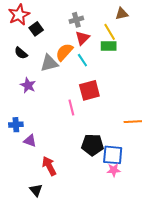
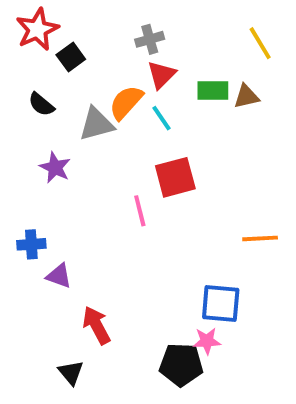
brown triangle: (122, 14) -> (246, 96), moved
yellow line: (110, 32) -> (260, 43), moved
black pentagon: (92, 145) -> (181, 365), moved
pink star: (114, 170) -> (207, 341), moved

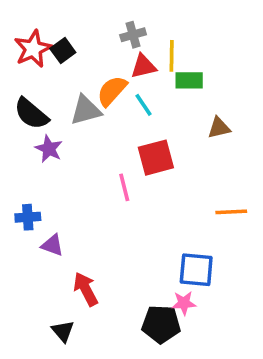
red star: (37, 29) -> (33, 49), moved
yellow line: (260, 43) -> (172, 56), moved, turned 32
red triangle: (162, 75) -> (144, 66), turned 32
brown triangle: (246, 96) -> (219, 128), moved
black semicircle: (41, 104) -> (31, 114), moved, size x1.5

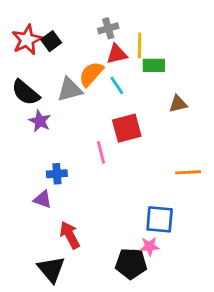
blue cross: (28, 217) -> (57, 174), moved
black triangle: (63, 331) -> (51, 269), size x1.5

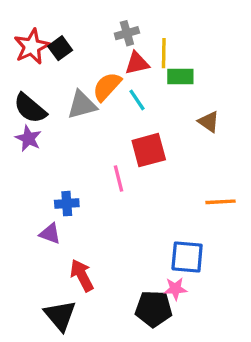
brown triangle: (178, 104) -> (209, 122), turned 48
purple star: (40, 121) -> (28, 138), moved

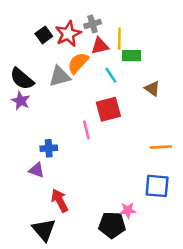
red star: (32, 47) -> (68, 34), moved
cyan line: (137, 100) -> (111, 75), moved
blue square: (187, 257) -> (157, 186), moved

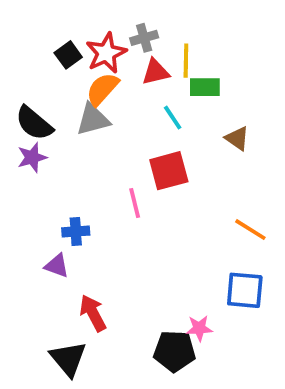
orange semicircle: (78, 63) -> (102, 89), moved
purple star: (21, 101) -> (32, 157), turned 30
orange line: (161, 147) -> (250, 230), turned 35

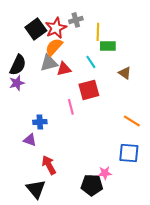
black square: (68, 55) -> (36, 29), size x1.5
red triangle: (156, 72) -> (64, 69), moved
black semicircle: (34, 123) -> (18, 65), turned -105

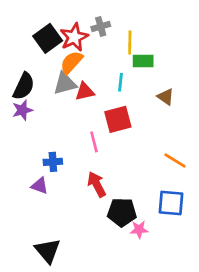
cyan line: (91, 62) -> (121, 82), turned 40
red arrow: (49, 165) -> (97, 184), moved
black pentagon: (92, 185) -> (122, 212), moved

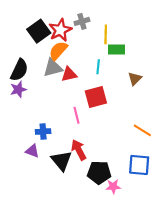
brown triangle: (166, 97) -> (135, 79), turned 40
black triangle: (48, 251) -> (61, 161), moved

